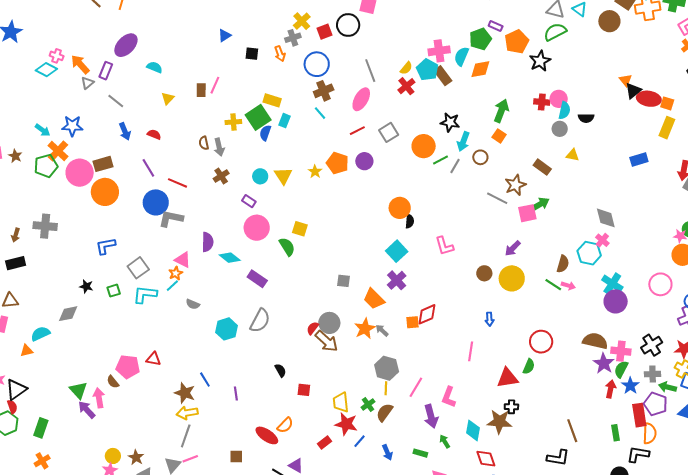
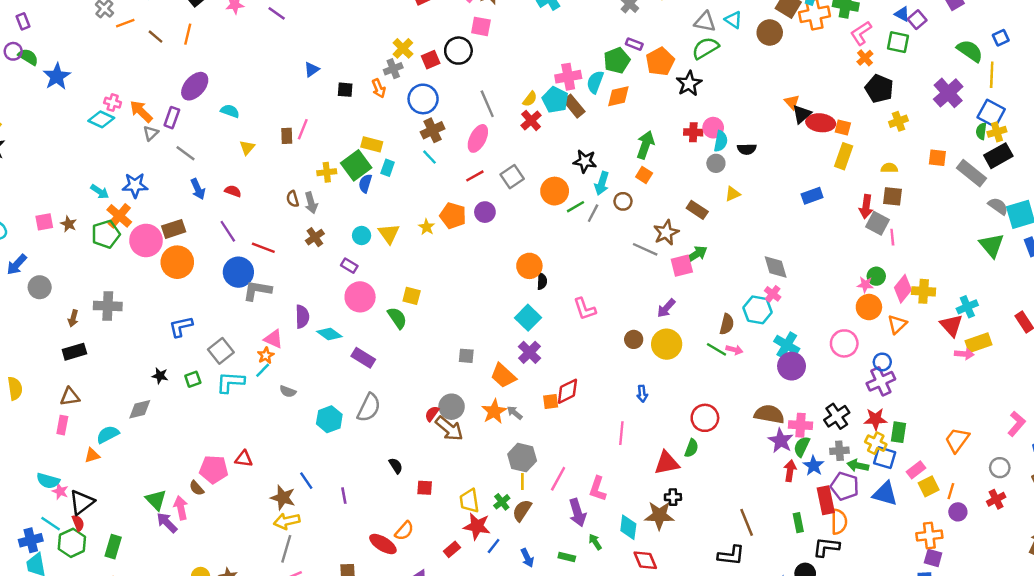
yellow triangle: (572, 155) -> (733, 194), turned -32

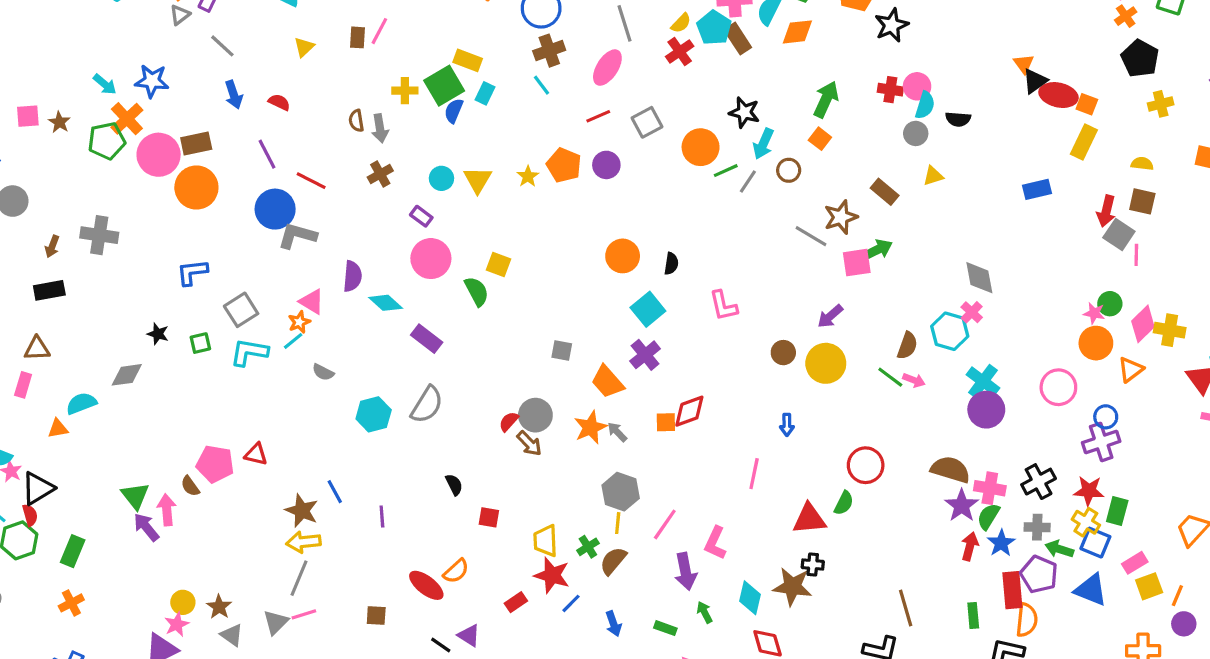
orange circle: (529, 266) -> (623, 256), moved
brown arrow: (449, 429) -> (529, 443), size x0.7

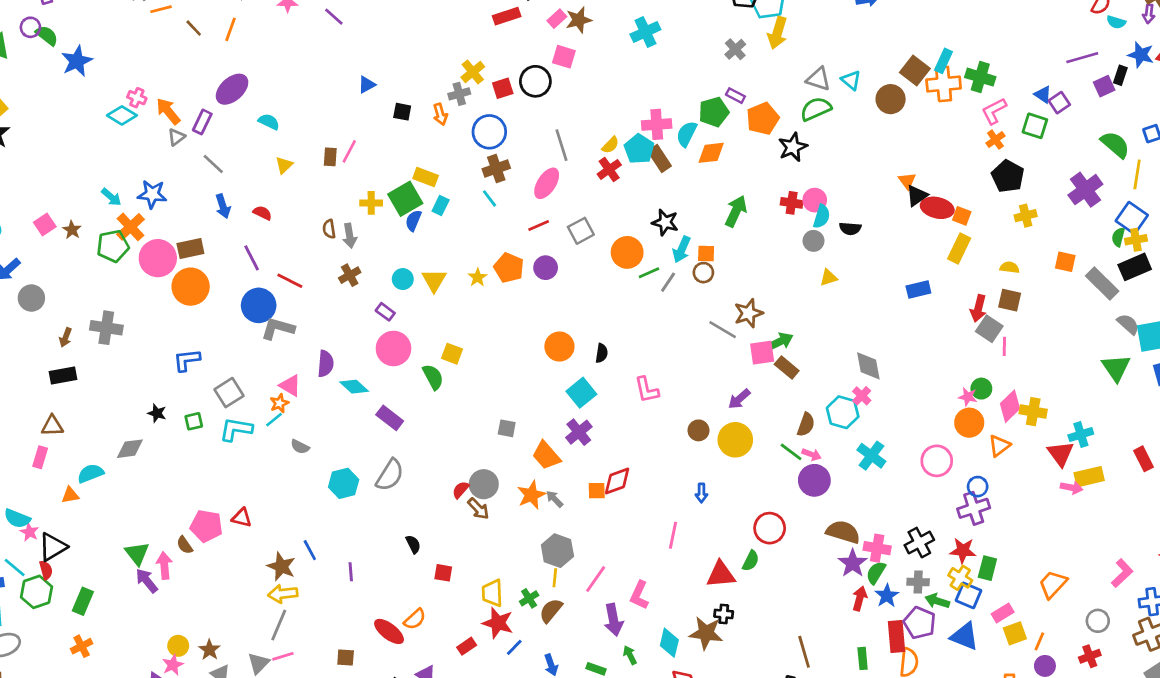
pink square: (28, 116) -> (45, 225), turned -30
orange square: (820, 139) -> (706, 254), moved, turned -36
brown rectangle: (885, 192) -> (787, 368), moved
purple circle: (986, 410) -> (814, 480), moved

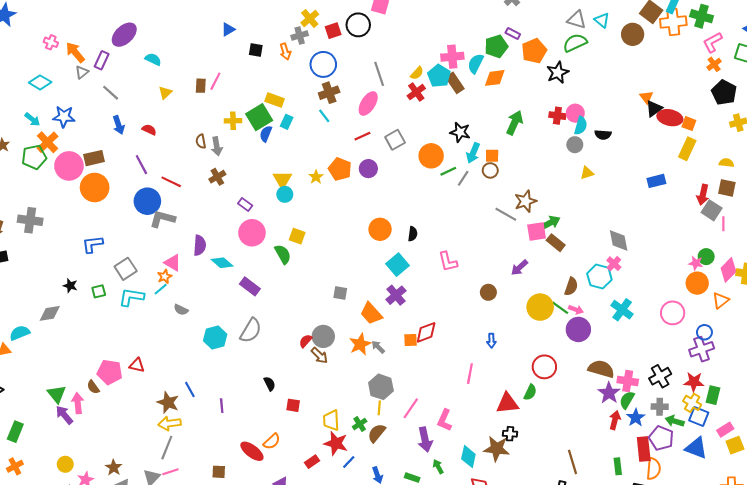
cyan diamond: (122, 115) -> (40, 82), moved
cyan circle: (403, 279) -> (285, 194), moved
yellow circle: (735, 440) -> (540, 307), moved
yellow circle: (178, 646) -> (65, 464), moved

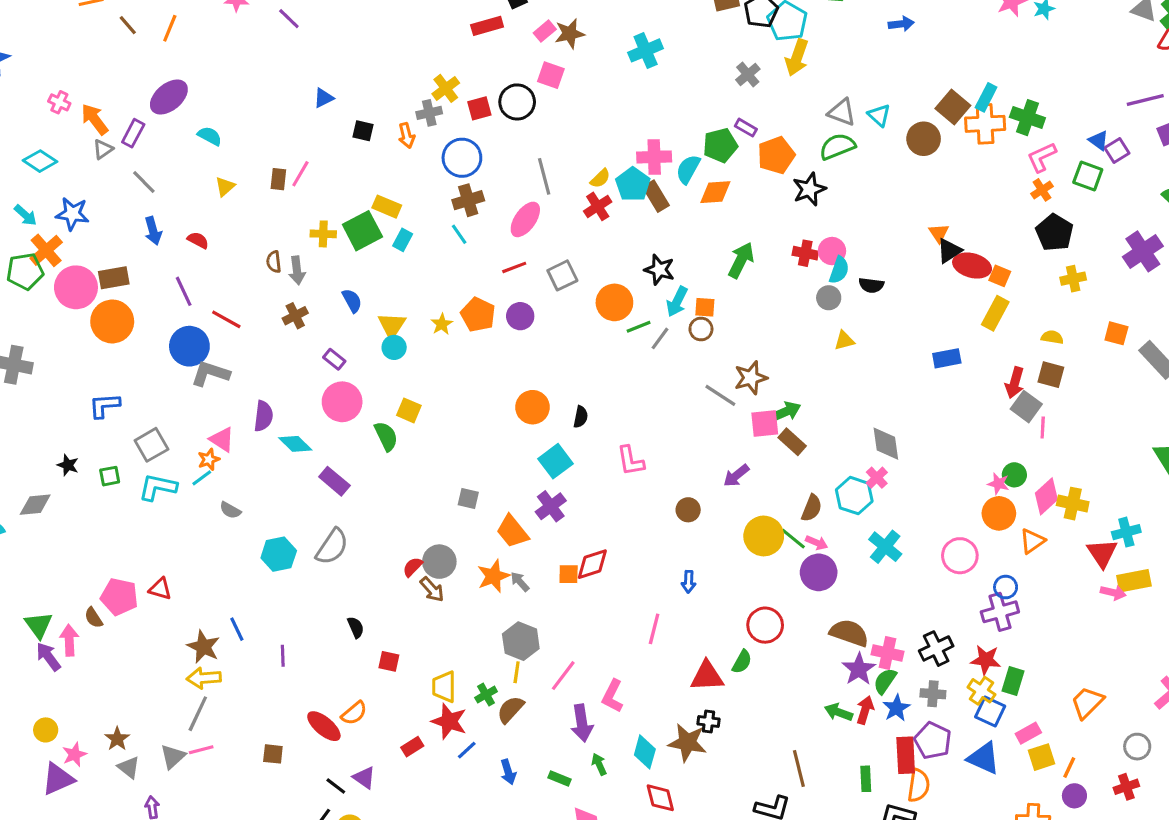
blue semicircle: (266, 134) -> (352, 301), moved, turned 126
green arrow: (675, 421) -> (838, 712), moved

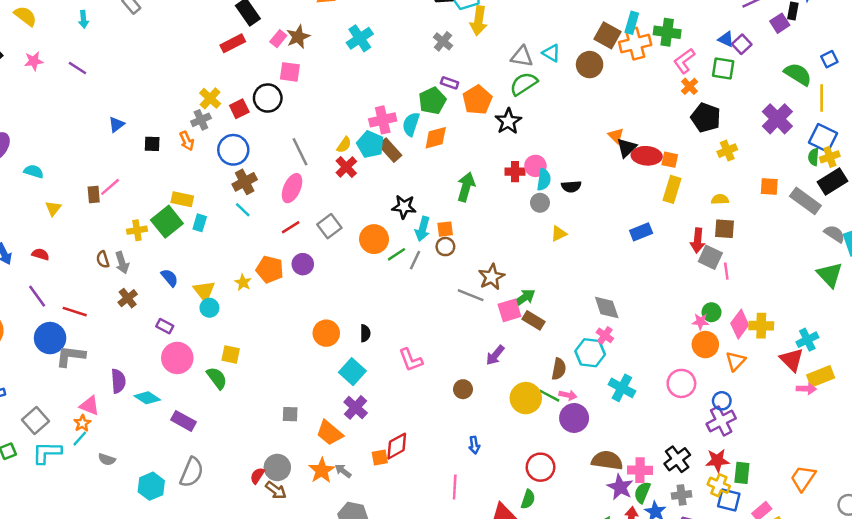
pink line: (300, 174) -> (110, 187), turned 30

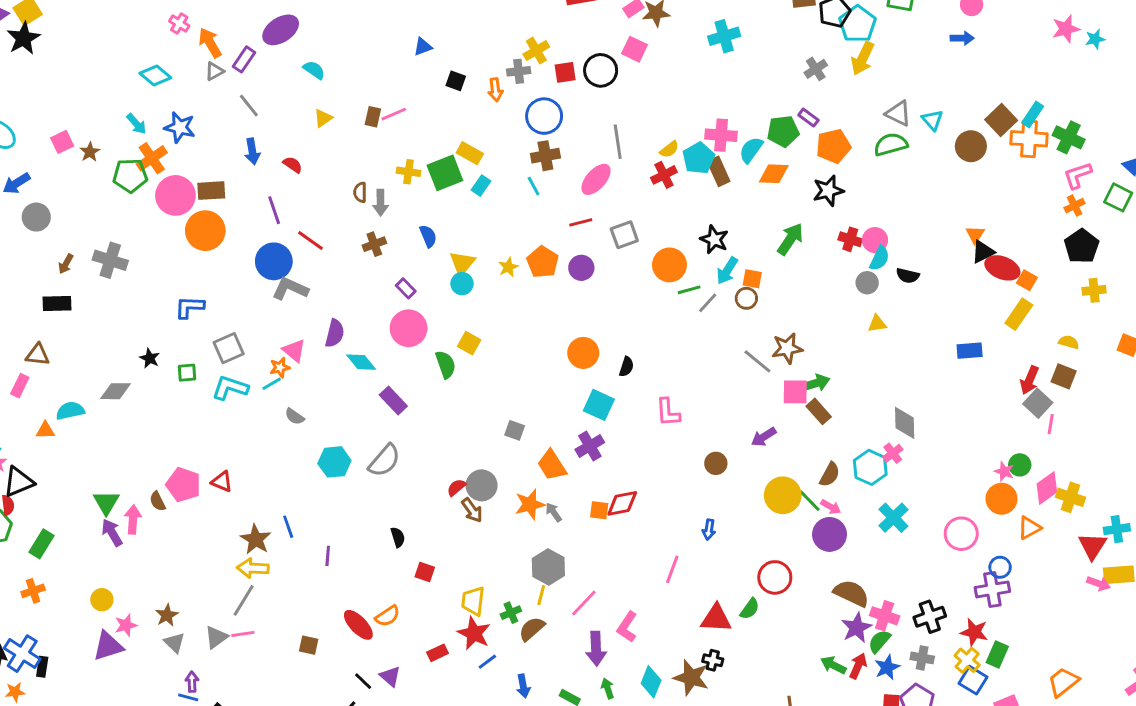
black star: (508, 121) -> (828, 191), moved
cyan square: (352, 372) -> (599, 405), turned -35

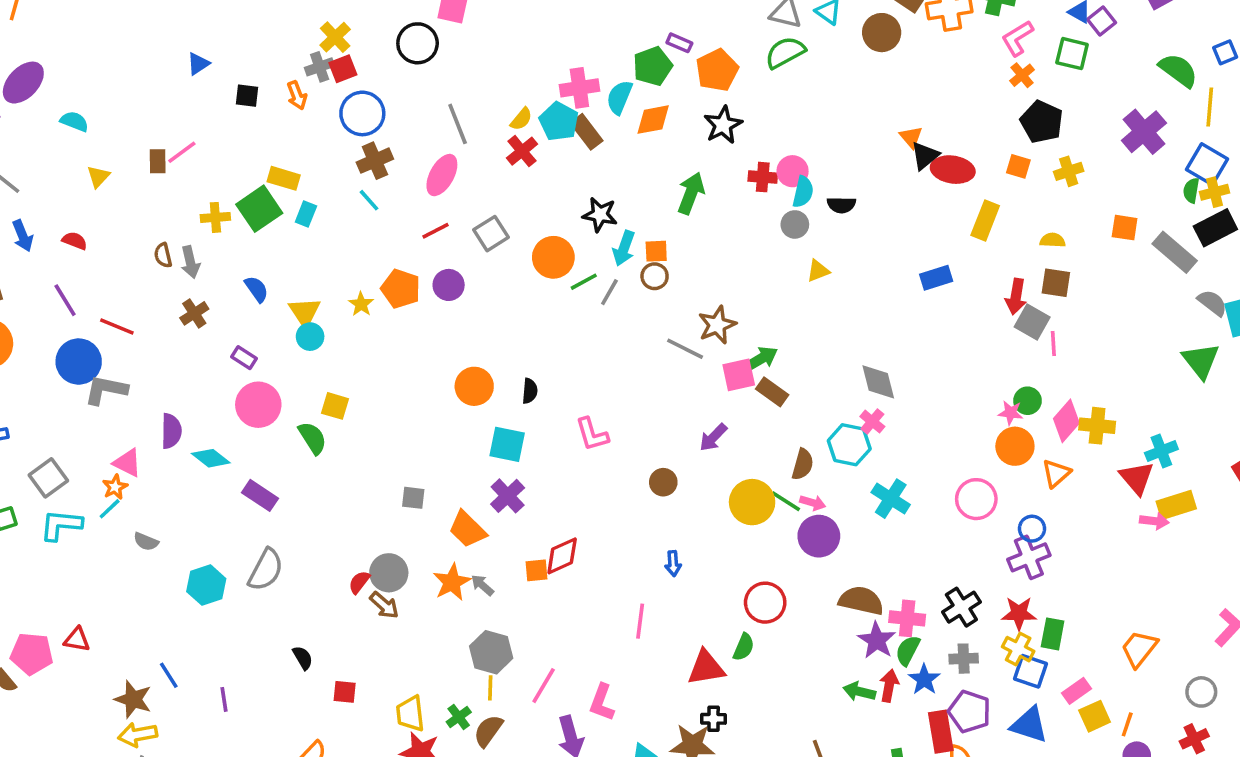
red square: (565, 72) -> (343, 69), moved
orange square: (1027, 280) -> (1018, 166), moved

